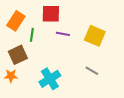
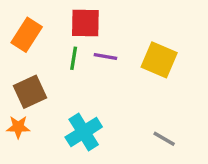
green line: (32, 35) -> (74, 58), moved
gray line: (92, 71) -> (164, 139), moved

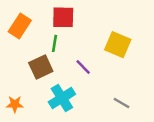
purple line: (105, 57) -> (83, 67), moved, turned 35
brown square: (30, 92) -> (41, 67), moved
orange star: (18, 127) -> (15, 104), moved

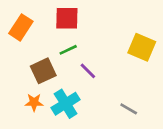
green line: (54, 43) -> (68, 50), moved, turned 56
yellow square: (118, 45) -> (142, 47), moved
orange star: (15, 104) -> (34, 102), moved

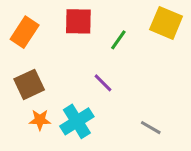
yellow square: (142, 47) -> (166, 23), moved
green line: (68, 50) -> (118, 40), moved, turned -30
brown square: (43, 71) -> (29, 84), moved

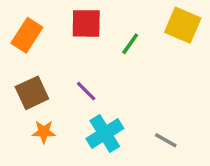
purple line: (103, 83) -> (86, 91), moved
cyan cross: (77, 121) -> (105, 134), moved

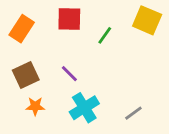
gray line: (166, 140) -> (133, 113), turned -66

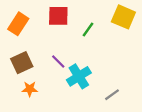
cyan cross: (84, 108) -> (79, 76), moved

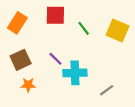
yellow square: (123, 17) -> (117, 30), moved
green line: (88, 30) -> (84, 28), turned -72
cyan cross: (79, 76) -> (75, 73), turned 30

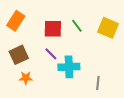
red square: (55, 15) -> (53, 29), moved
gray line: (107, 90) -> (98, 83), turned -48

